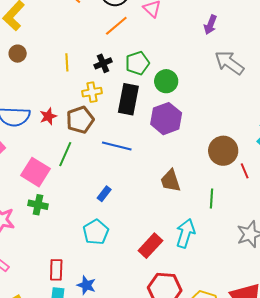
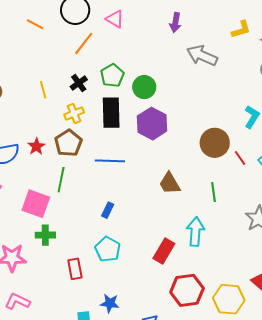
red rectangle: (56, 270) -> (75, 269), moved

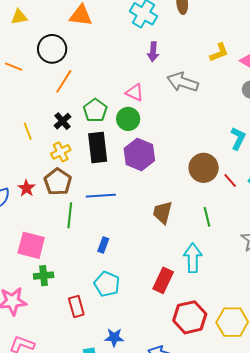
pink triangle: (115, 19) -> (135, 92), moved
green line: (61, 180) -> (70, 215), moved
brown trapezoid: (170, 183) -> (163, 212), turned 50

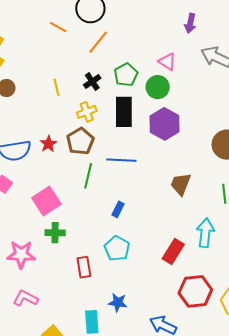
orange line: (14, 67) -> (58, 27), moved
pink square: (31, 245) -> (46, 201), turned 36

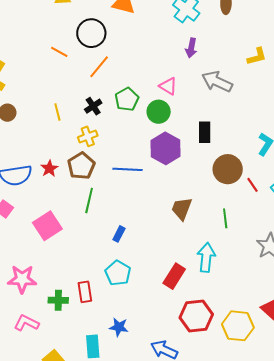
black rectangle: (124, 112) -> (205, 132), moved, size x0.7
blue line: (121, 160) -> (128, 169), moved
green cross: (55, 233) -> (58, 300), moved

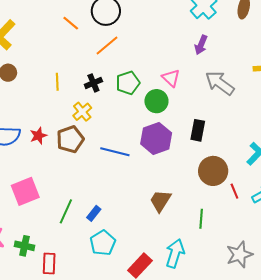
yellow cross: (88, 136) -> (82, 112), turned -30
green line: (89, 200) -> (66, 211), moved
cyan pentagon: (118, 273) -> (103, 243), moved
green cross: (58, 300) -> (25, 246), moved

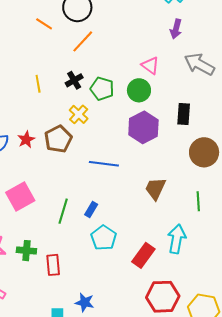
green pentagon: (128, 83) -> (102, 89), moved, turned -30
yellow cross: (82, 112) -> (79, 114), moved
blue line: (115, 152) -> (104, 164), moved

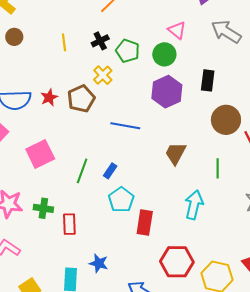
red rectangle: (143, 255) -> (145, 222), moved, turned -30

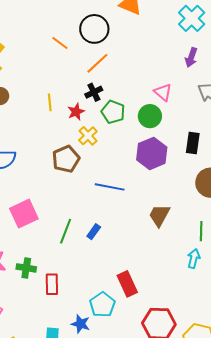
black cross: (100, 41) -> (94, 92), moved
red star: (49, 97) -> (76, 112), moved
cyan pentagon: (121, 200) -> (102, 305), moved
cyan arrow: (194, 205) -> (194, 258), moved, size x0.7
red rectangle: (145, 222) -> (127, 284), turned -35

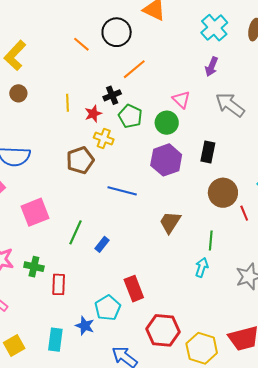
orange line: (97, 63) -> (134, 69), moved
yellow cross: (88, 136) -> (104, 138), turned -30
blue rectangle: (94, 232) -> (102, 244), moved

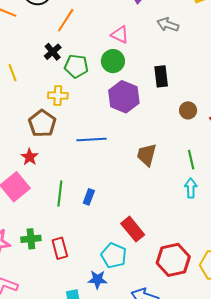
gray arrow: (230, 105) -> (168, 25), size x0.7
red star: (93, 114) -> (30, 157), moved
brown circle: (223, 193) -> (188, 110), size x0.6

